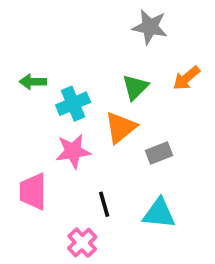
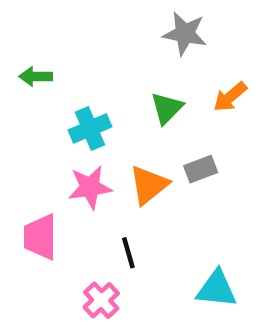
green arrow: (33, 82) -> (36, 76), moved
orange triangle: (121, 127) -> (149, 185), moved
gray rectangle: (159, 153) -> (201, 169), moved
cyan triangle: (159, 213) -> (217, 289), moved

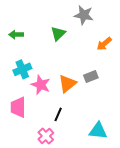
green triangle: (167, 108) -> (58, 34), moved
cyan cross: (90, 128) -> (22, 69), moved
pink star: (90, 187) -> (41, 85), turned 30
black line: (128, 253) -> (58, 114), turned 40

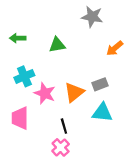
green triangle: (58, 34) -> (57, 45), moved, turned 35
black line: (58, 114) -> (64, 126), turned -40
cyan triangle: (98, 131) -> (102, 113), moved
pink cross: (46, 136) -> (61, 147), moved

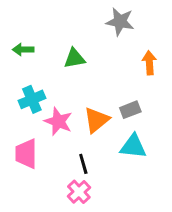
orange arrow: (115, 48) -> (149, 63), turned 126

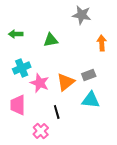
pink cross: (79, 192) -> (41, 131), moved

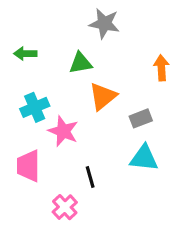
gray star: (82, 15) -> (104, 23), moved
orange triangle: (66, 82) -> (103, 96), moved

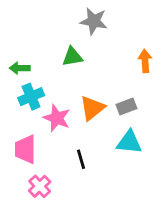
green arrow: (25, 54) -> (20, 68), moved
orange triangle: (103, 96) -> (92, 108), moved
pink cross: (65, 207) -> (40, 186), moved

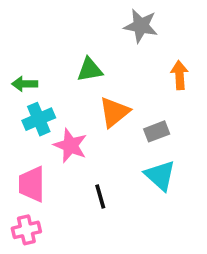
gray star: (94, 21) -> (141, 26), moved
orange triangle: (92, 108) -> (114, 112), moved
cyan triangle: (129, 142) -> (160, 175), turned 36
pink cross: (40, 186) -> (26, 230), moved, turned 30

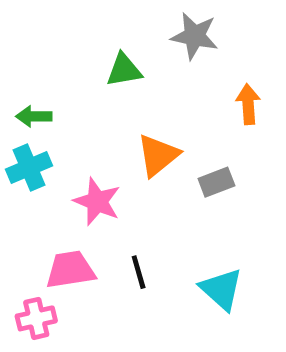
green triangle: (90, 70) -> (124, 70), moved
cyan cross: (39, 119) -> (29, 167), moved
cyan triangle: (160, 175) -> (221, 289), moved
pink trapezoid: (32, 184) -> (70, 270), moved, turned 81

